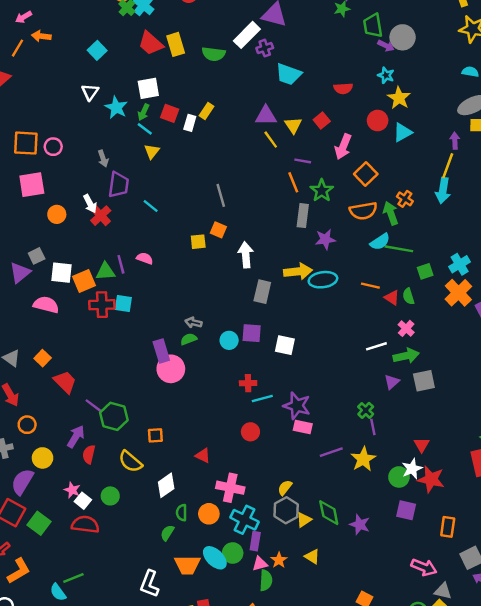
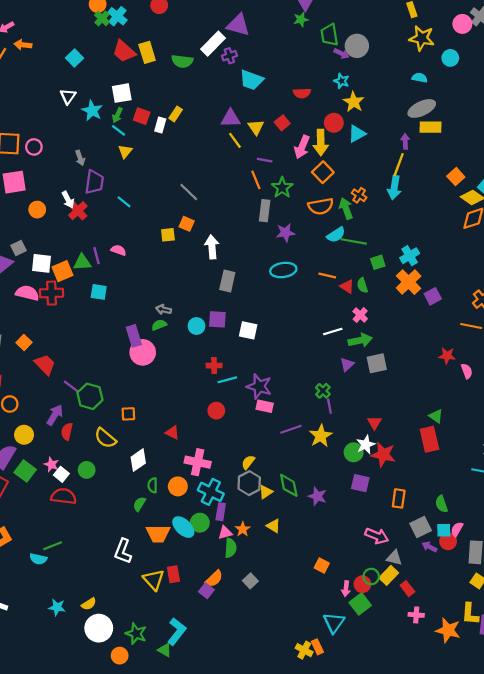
gray line: (221, 195) -> (189, 192), turned -30
yellow arrow: (298, 271) -> (321, 143), moved, turned 95
red cross: (102, 305) -> (51, 293), moved
green square: (39, 523) -> (25, 471), moved
cyan semicircle: (58, 592) -> (38, 559), turned -42

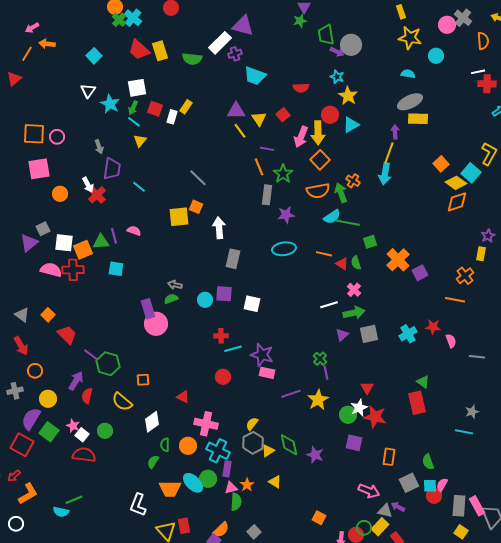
yellow square: (168, 235) -> (179, 217), size x1.5
cyan cross: (410, 256) -> (408, 334), moved
purple arrow: (429, 547) -> (398, 507), moved

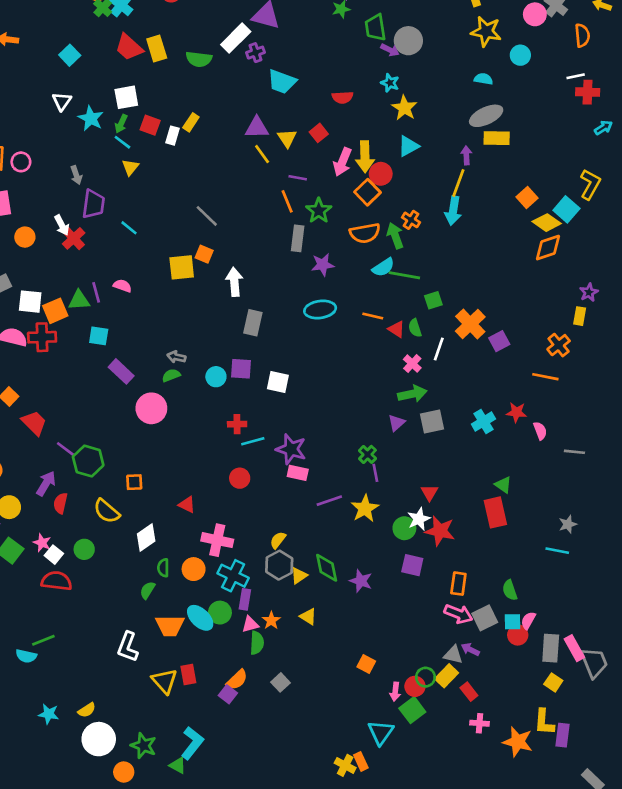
red circle: (330, 115) -> (381, 174), moved
white line: (329, 305) -> (439, 349), moved, turned -54
purple rectangle: (148, 309) -> (121, 371), moved, turned -30
pink arrow: (369, 491) -> (458, 614), moved

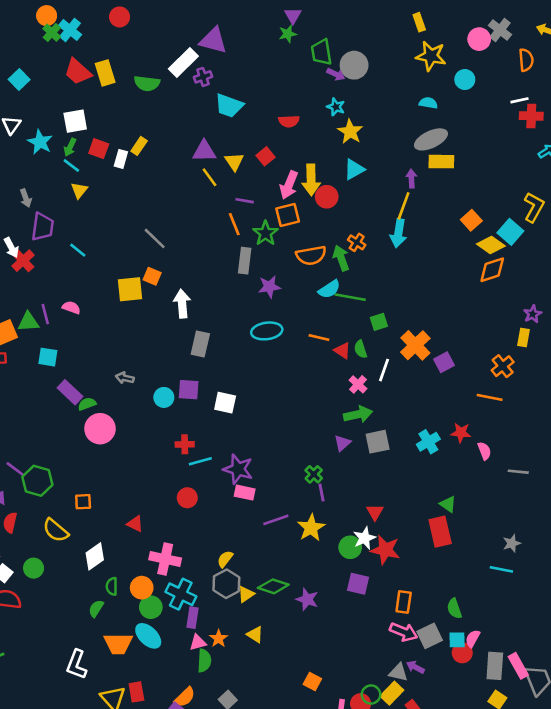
orange square: (368, 192) -> (288, 215), moved, turned 30
green semicircle: (171, 375) -> (87, 404), moved
green diamond: (327, 568) -> (273, 586), turned -60
green circle: (220, 613) -> (151, 607), moved

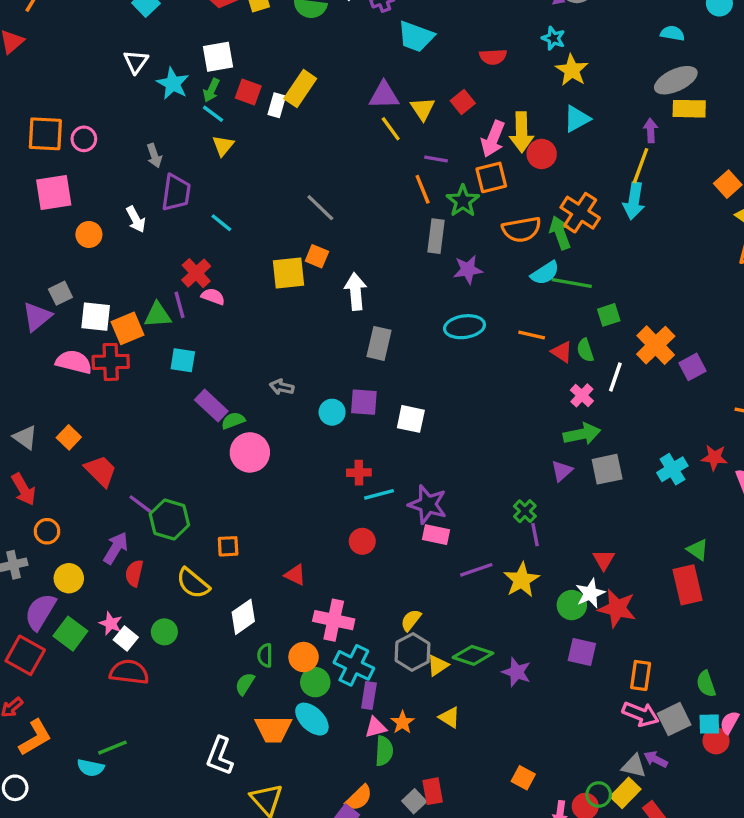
yellow rectangle: (139, 146) -> (300, 89), size x1.5
orange cross: (357, 242) -> (580, 213), size x1.6
red cross: (23, 261) -> (196, 273), moved
red rectangle: (136, 692) -> (433, 791), moved

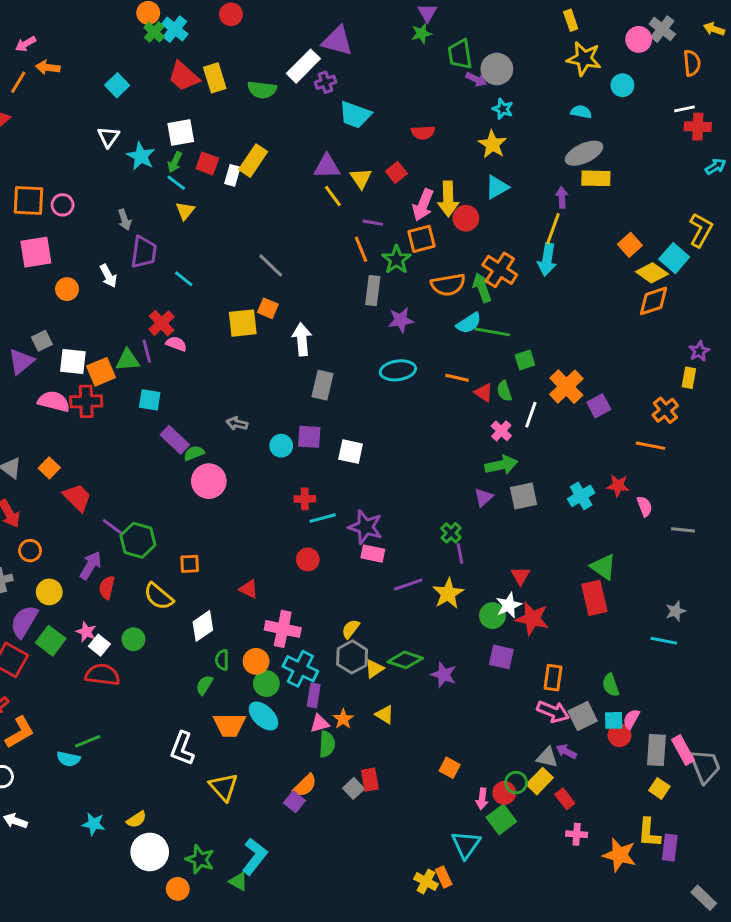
cyan star: (553, 38) -> (503, 109), moved
green triangle: (698, 550) -> (603, 567), size x1.4

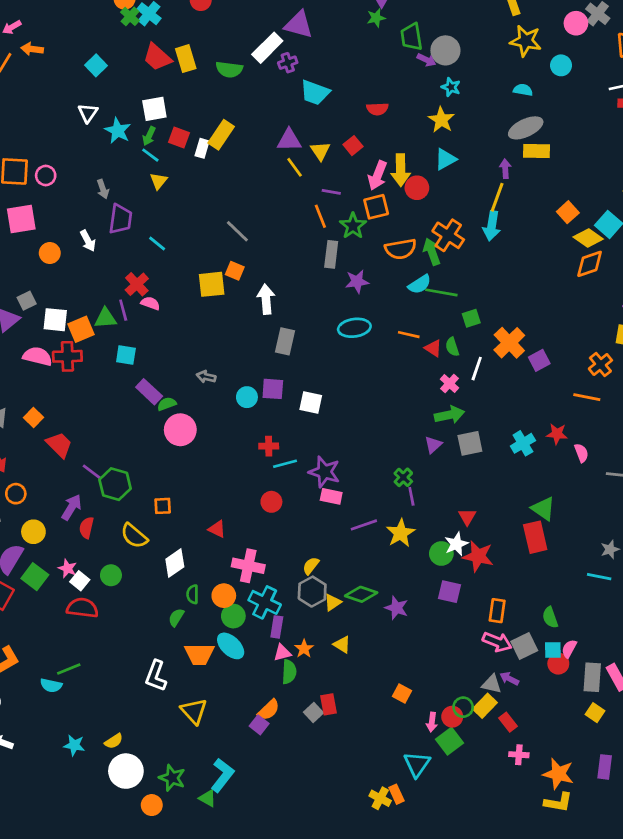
yellow L-shape: (649, 833) -> (558, 802), moved, turned -84

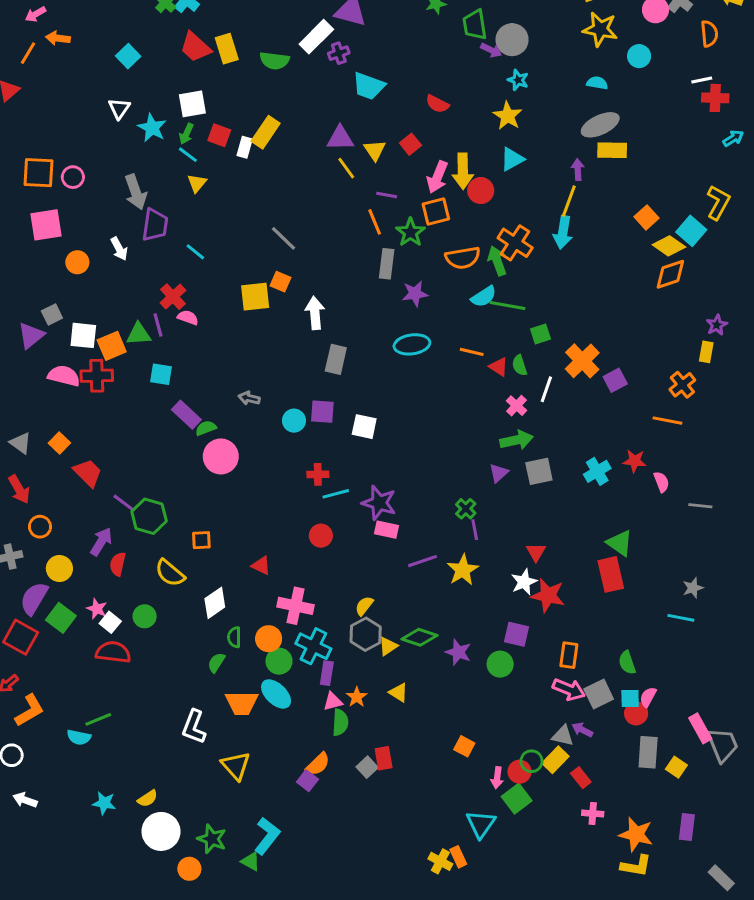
red semicircle: (377, 109) -> (437, 104), turned 30
gray arrow: (103, 189) -> (136, 192), size x1.6
green circle: (441, 553) -> (500, 664), moved
gray rectangle: (592, 677) -> (648, 752), moved

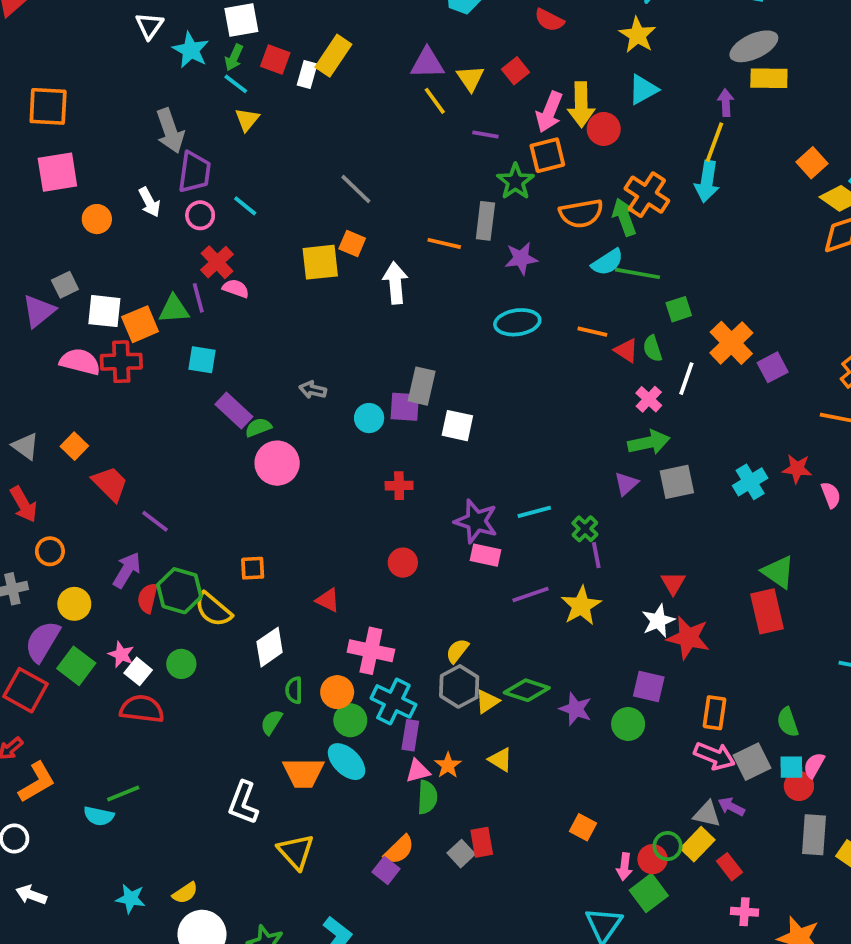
pink circle: (73, 177) -> (200, 215), moved
orange line: (375, 222) -> (444, 243), moved, turned -55
gray rectangle: (336, 359) -> (422, 386), moved
cyan line: (336, 494) -> (534, 512), moved
green hexagon: (149, 516) -> (179, 591), moved

